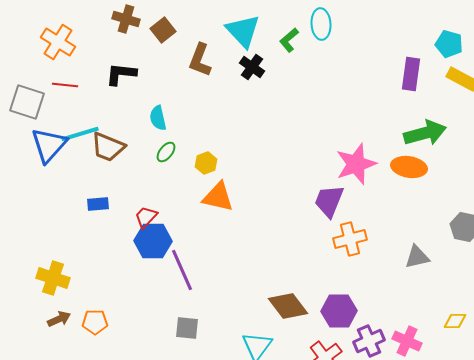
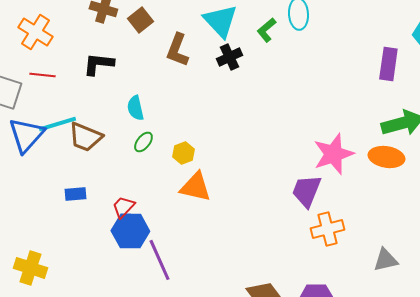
black cross: (252, 67) -> (229, 57), turned 30
gray triangle: (417, 257) -> (385, 260), moved

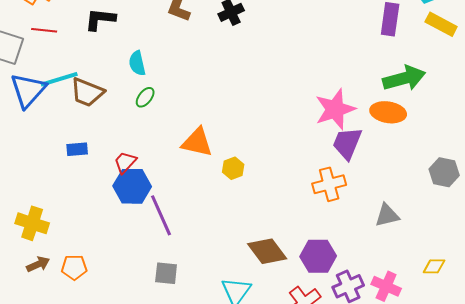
yellow hexagon: (183, 153) -> (233, 168), moved
purple trapezoid: (306, 191) -> (347, 143), moved

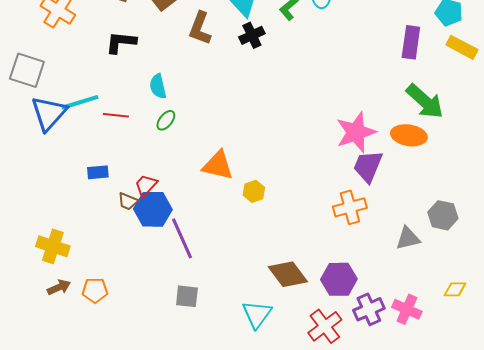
red line: (44, 30) -> (116, 115), moved
green arrow: (404, 78) -> (425, 101), turned 57
brown trapezoid: (87, 92) -> (128, 201), moved, size x0.6
gray hexagon: (444, 172) -> (443, 215), moved

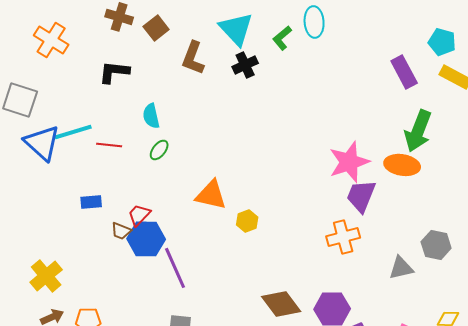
purple rectangle: (411, 42) -> (404, 72), turned -36
green arrow: (425, 101) -> (418, 131), turned 69
blue triangle: (49, 113) -> (42, 143), turned -30
yellow cross: (53, 246) -> (46, 276), turned 32

